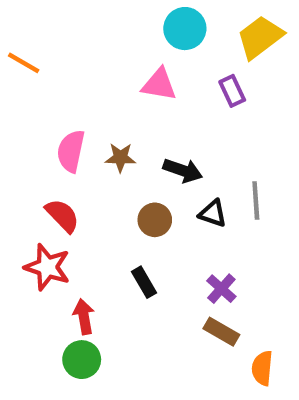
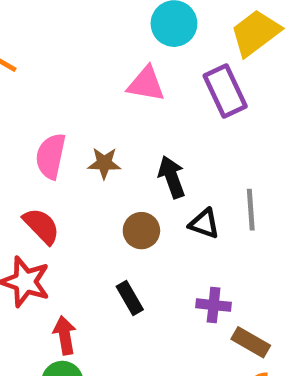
purple rectangle: (232, 91) -> (225, 91), size x1.5
black arrow: (183, 170) -> (172, 177), turned -129
purple cross: (221, 289) -> (214, 305), turned -36
brown rectangle: (221, 332) -> (251, 342), moved

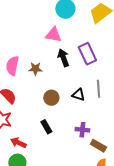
purple rectangle: (225, 91) -> (87, 54), moved
black arrow: (172, 177) -> (63, 58), moved
red arrow: (65, 335) -> (18, 143), turned -56

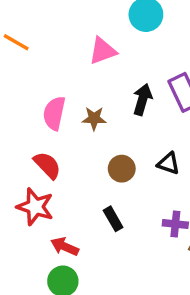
pink triangle: (53, 35) -> (103, 51), moved, turned -30
black arrow: (63, 58) -> (142, 99), turned 36

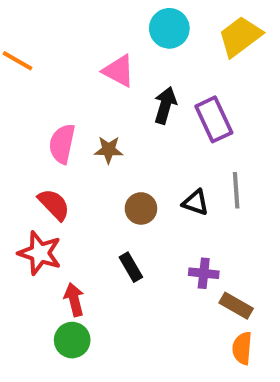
pink triangle: (103, 51) -> (119, 71), turned 48
black arrow: (142, 99) -> (165, 105), moved
red arrow: (65, 247) -> (74, 300), turned 52

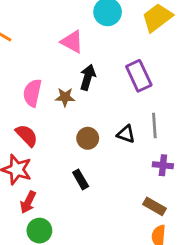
black arrow: (165, 105) -> (88, 77), moved
purple cross: (204, 273) -> (163, 165), moved
red arrow: (74, 300) -> (28, 202), moved, turned -140

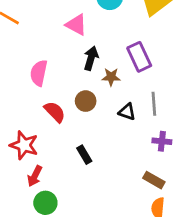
brown star: (65, 97) -> (111, 77), moved
red semicircle: (27, 135) -> (55, 112), moved
brown circle: (88, 138) -> (86, 101), moved

